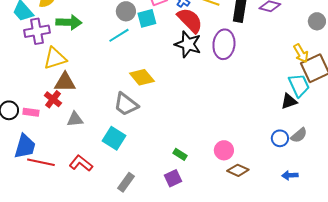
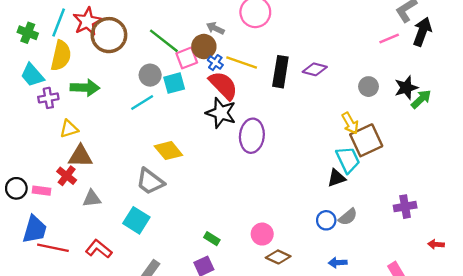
purple cross: (37, 31) -> (48, 98), size x0.7
purple ellipse: (224, 44) -> (252, 136), moved
yellow triangle: (55, 58) -> (69, 129), size x0.7

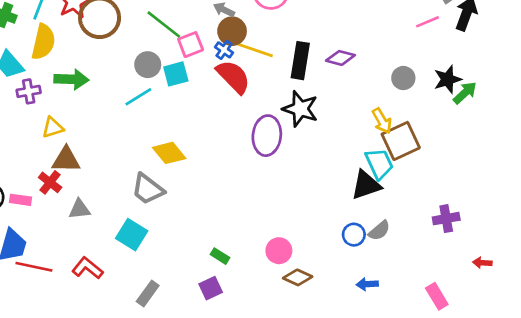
brown circle: (204, 47) -> (232, 31), moved
black star: (221, 113) -> (300, 109), moved
black triangle: (336, 178) -> (366, 185), size x1.4

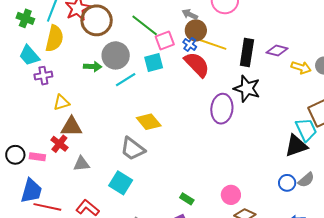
gray circle: (148, 65) -> (116, 55), moved, size x1.4
green arrow: (71, 79) -> (93, 67), moved, size x0.7
yellow arrow: (382, 121) -> (301, 68), moved, turned -42

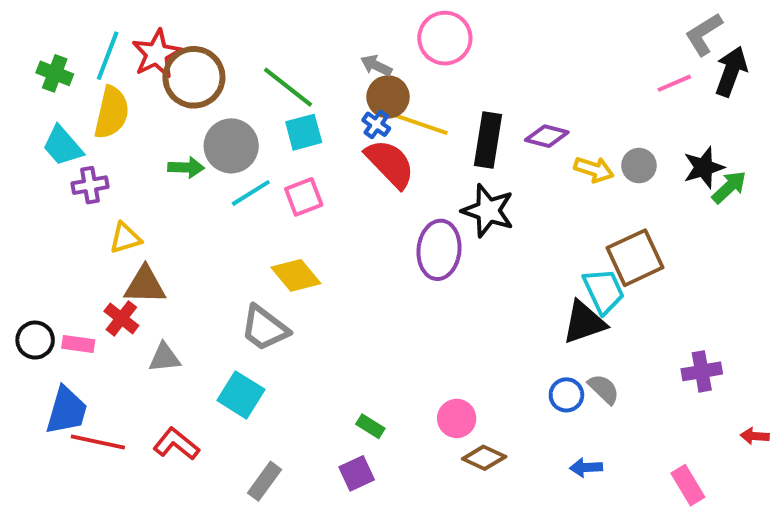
pink square: (165, 40) -> (304, 197), moved
cyan square: (154, 63) -> (304, 132), moved
gray semicircle: (306, 180) -> (604, 389), turned -96

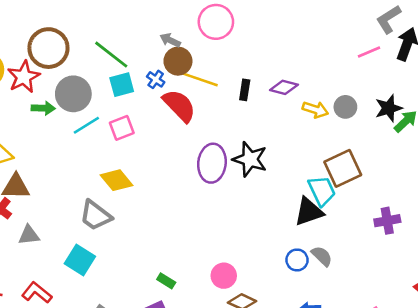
red star: (157, 54) -> (24, 77), moved
blue cross: (376, 124) -> (156, 79), moved
black rectangle: (488, 140) -> (245, 90), size x0.6
black star: (488, 211) -> (250, 159), moved
purple cross: (702, 371) -> (387, 221), moved

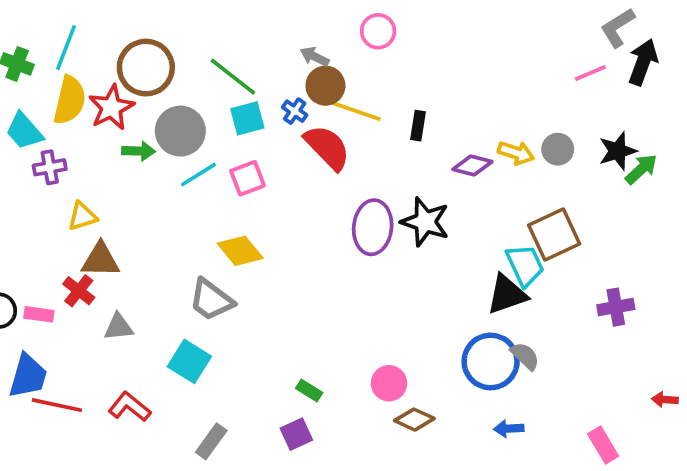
pink circle: (216, 22) -> (378, 31), size x0.7
purple diamond: (284, 87) -> (472, 166), moved
blue circle: (297, 260) -> (491, 361), size x1.8

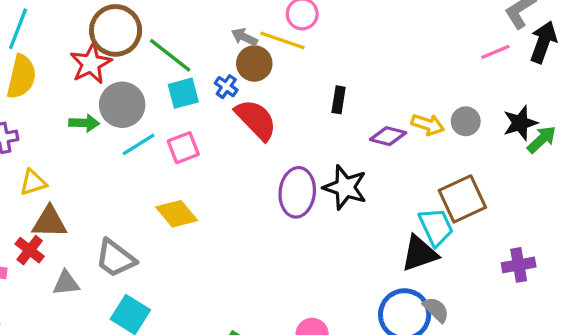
brown circle: (146, 68) -> (116, 30), moved
red star: (111, 107) -> (91, 63), moved
yellow line: (356, 111) -> (282, 40), moved
gray trapezoid: (211, 300) -> (116, 258), moved

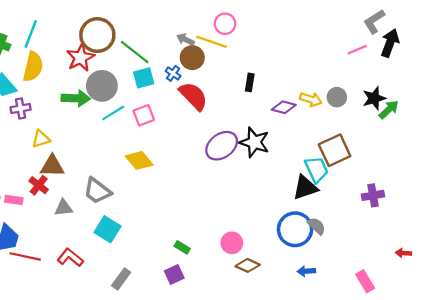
green arrow: (84, 123) -> (76, 98), size x1.4
purple ellipse: (297, 192) -> (222, 146), turned 48

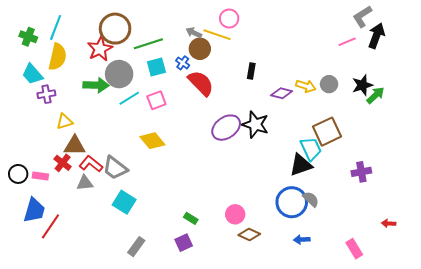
green line: (135, 52) -> (148, 44), turned -56
red line: (25, 256) -> (50, 226), turned -68
red L-shape: (70, 258) -> (91, 164), moved

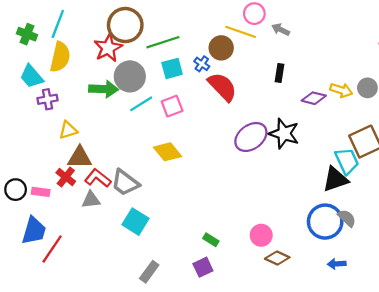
gray arrow: (194, 33) -> (281, 30), moved

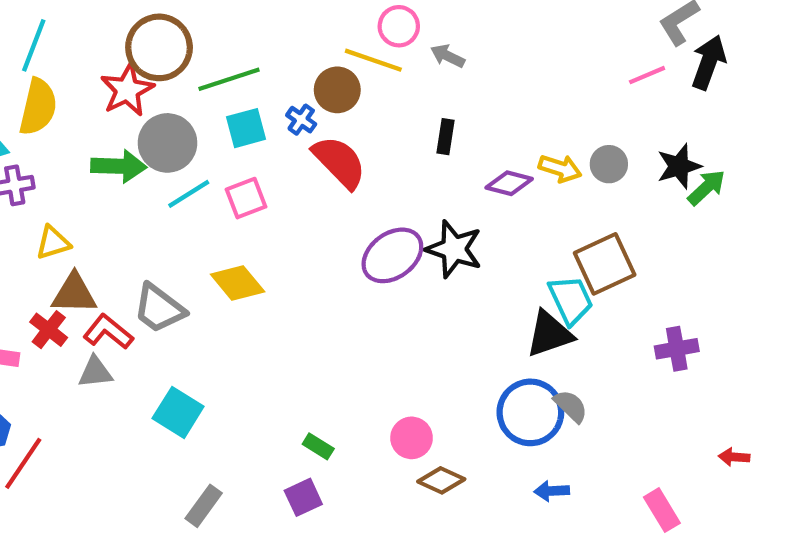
gray trapezoid: (125, 183) -> (159, 308), moved

